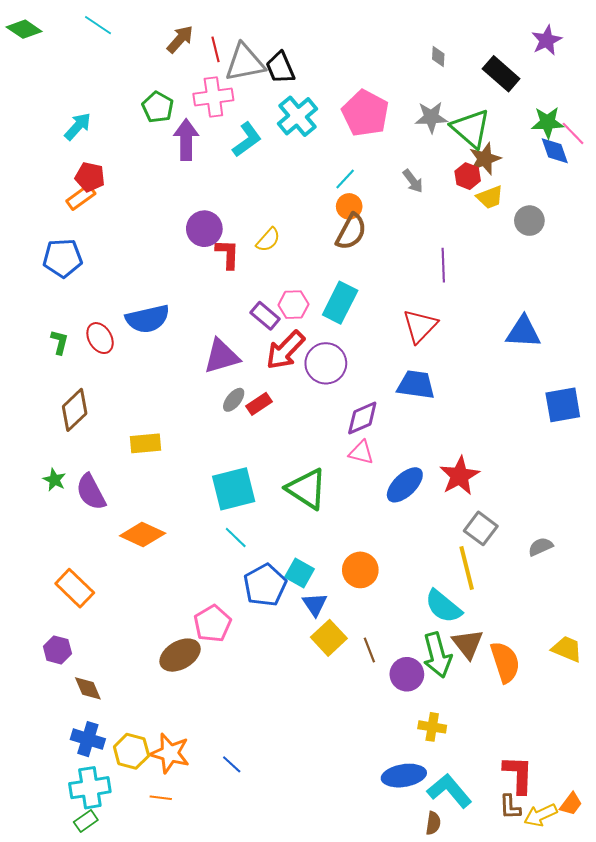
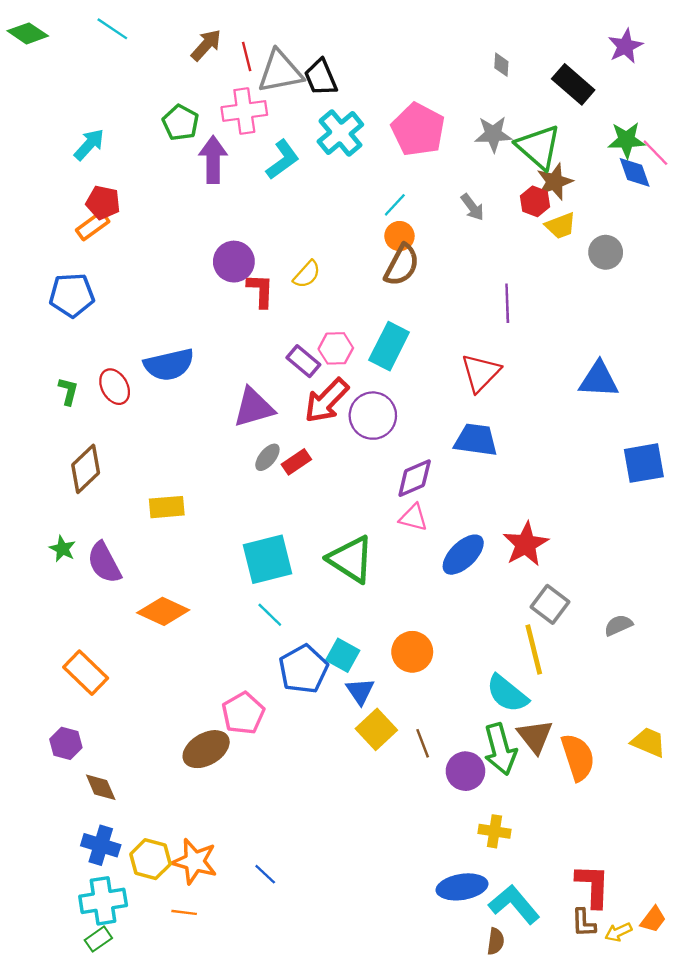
yellow arrow: (541, 815) -> (618, 932), size x0.7

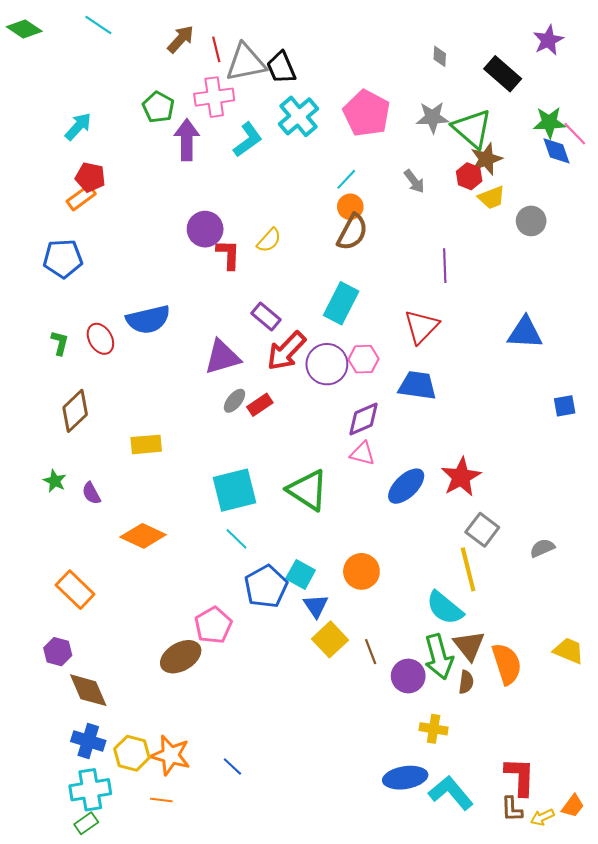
pink hexagon: (336, 348) -> (363, 359), moved
blue square: (644, 463) -> (565, 406), size x0.6
purple semicircle: (104, 563) -> (91, 493), size x0.6
brown diamond: (101, 787) -> (88, 690), size x1.4
brown semicircle: (496, 941) -> (466, 682), moved

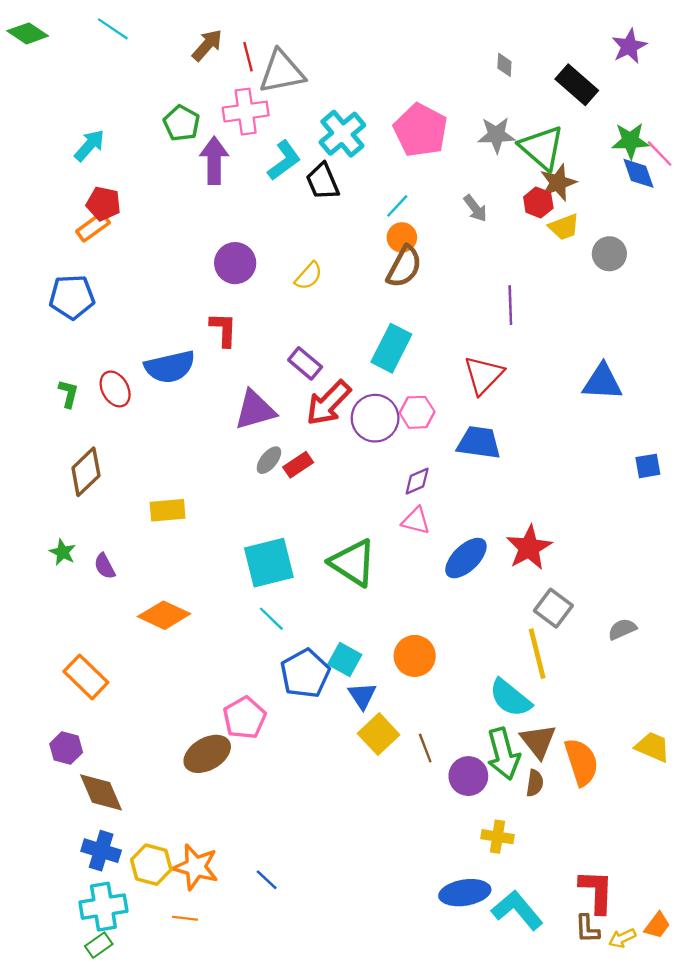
black trapezoid: (281, 68) -> (323, 181), moved
red L-shape: (228, 254) -> (224, 330), moved
purple diamond: (363, 419) -> (417, 481), size x0.7

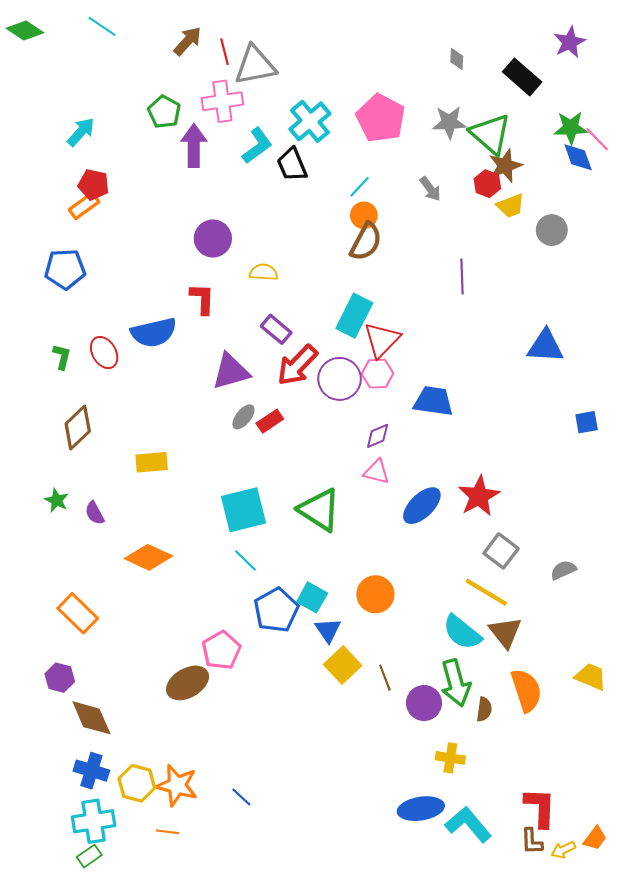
yellow semicircle: (309, 276) -> (264, 272), moved, turned -128
red triangle: (483, 375) -> (382, 340), moved
yellow line: (537, 654) -> (486, 592), turned -45
brown triangle: (538, 741) -> (505, 632), moved

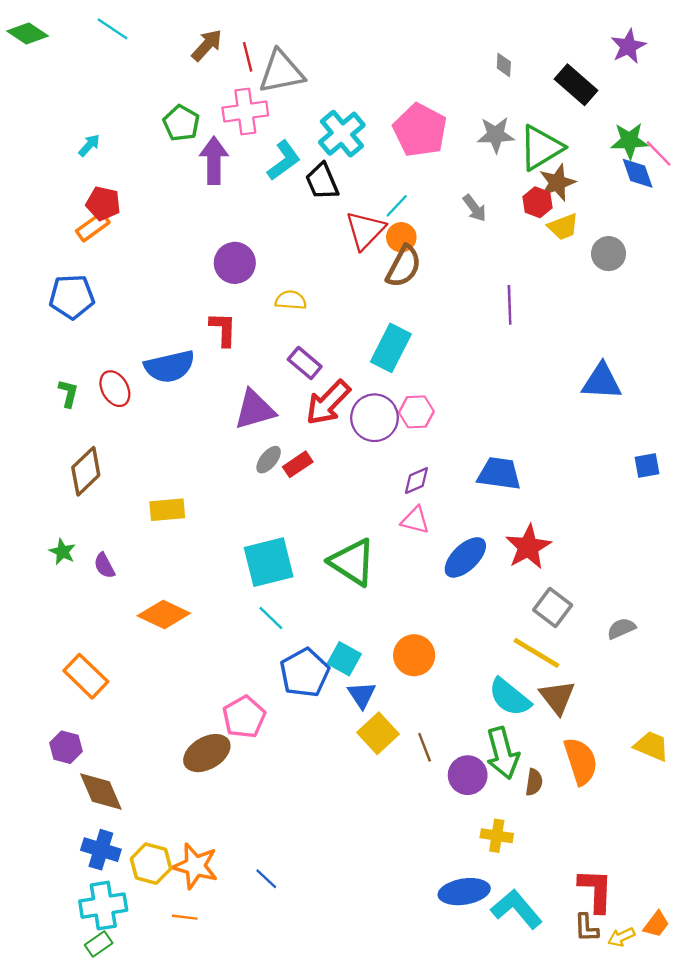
cyan arrow: (81, 132) -> (89, 145), size x0.7
green triangle: (490, 134) -> (541, 148), turned 48
red triangle: (382, 340) -> (365, 230), moved
blue trapezoid: (433, 401) -> (499, 474), moved

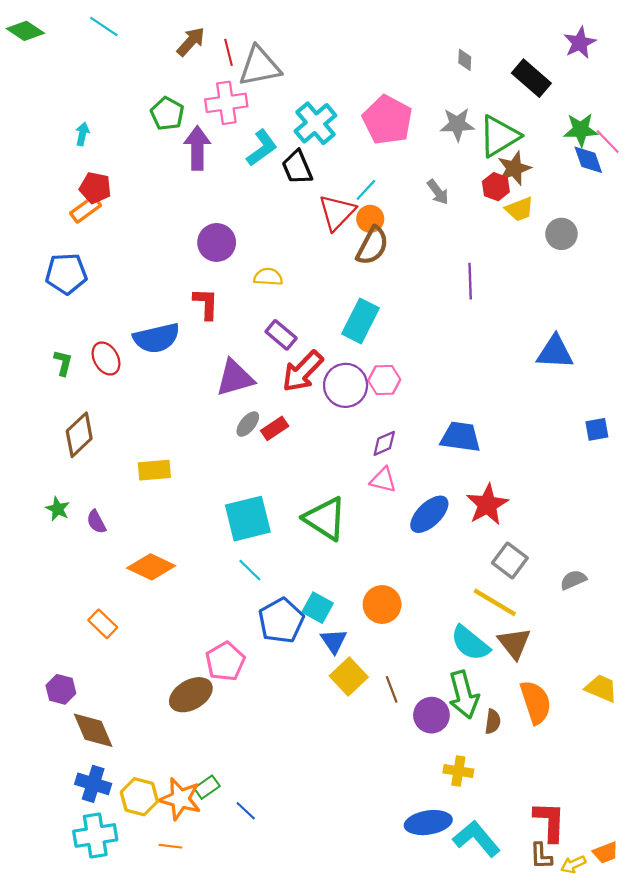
cyan arrow: (89, 145) -> (82, 134), turned -30
orange rectangle: (86, 676) -> (103, 624), moved, size x0.7
orange trapezoid: (656, 924) -> (605, 853), turned 32
green rectangle: (99, 944) -> (207, 787), moved

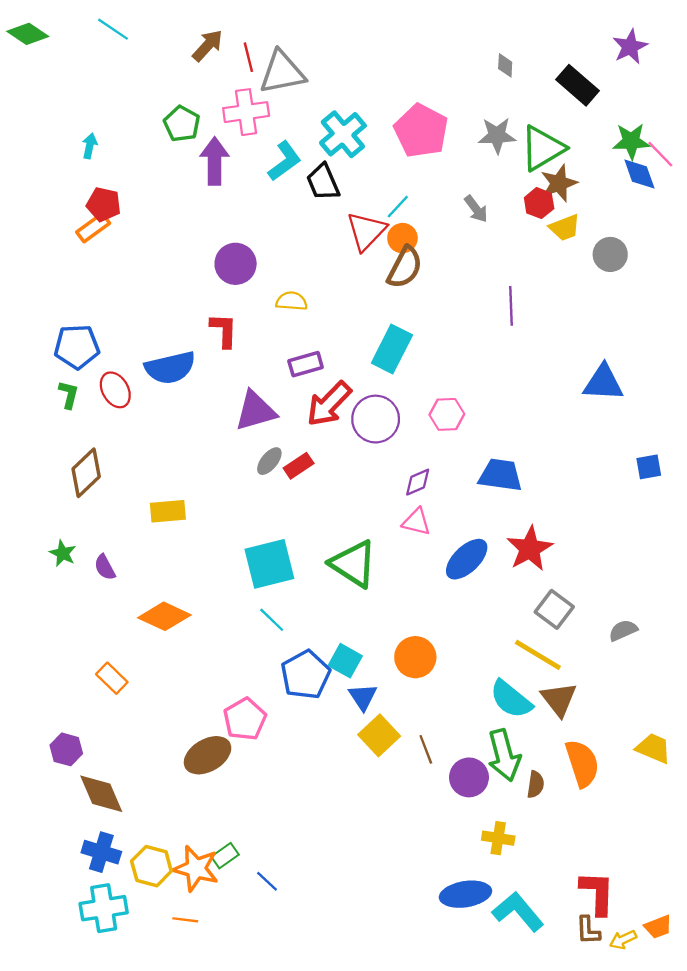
blue pentagon: (66, 274) -> (77, 347), moved
purple rectangle: (281, 335) -> (306, 364), turned -56
pink hexagon: (384, 380) -> (447, 414), moved

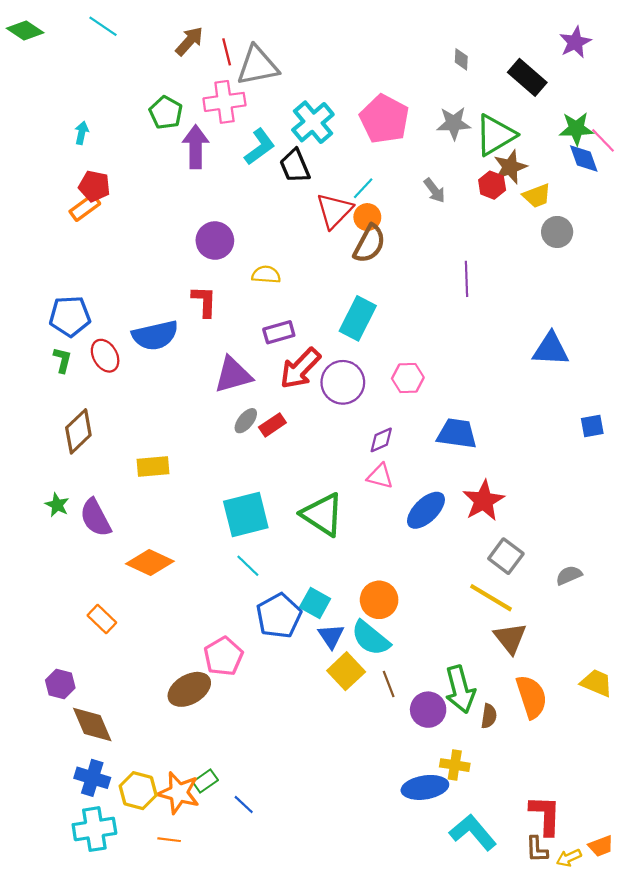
yellow trapezoid: (565, 228) -> (537, 196), moved
purple semicircle: (105, 567) -> (95, 518), size x1.6
cyan semicircle: (511, 699) -> (371, 638), moved
blue ellipse: (465, 894) -> (425, 787), moved

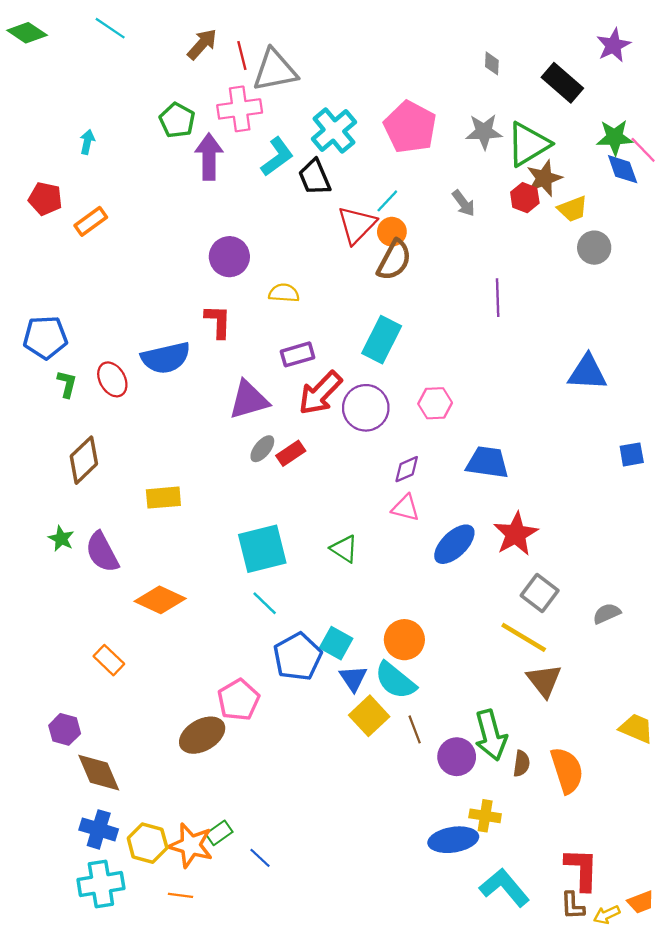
red pentagon: (94, 186) -> (45, 199), moved
blue pentagon: (70, 316) -> (45, 337), moved
green triangle: (323, 515) -> (344, 549), size x0.6
orange semicircle: (532, 697) -> (567, 770), moved

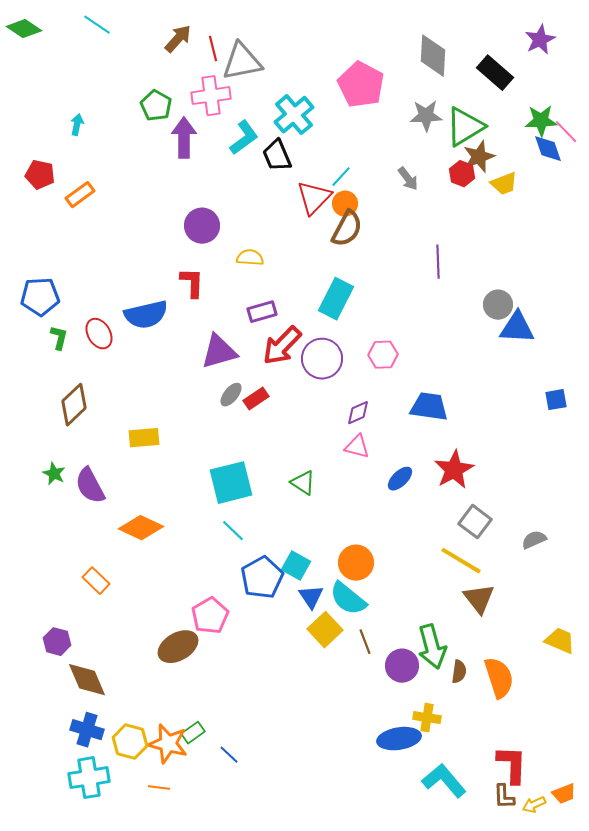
gray diamond: (492, 63) -> (433, 56), size x2.0
pink pentagon: (410, 127) -> (361, 85), moved
gray circle: (594, 248) -> (498, 305), moved
blue ellipse: (454, 544) -> (400, 479), size x0.7

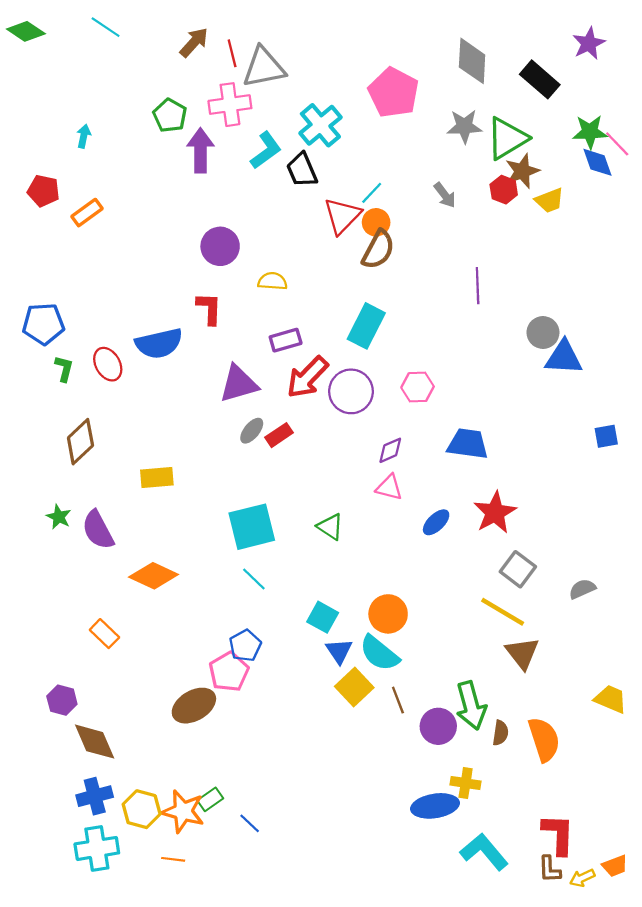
blue pentagon: (262, 578) -> (245, 646), moved, size x0.7
blue cross: (87, 730) -> (95, 796), turned -32

